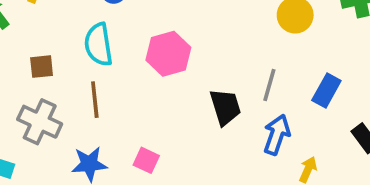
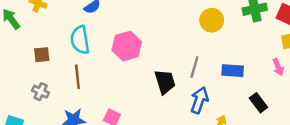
blue rectangle: (326, 90) -> (233, 71), turned 65
gray cross: (40, 122) -> (41, 92), size x0.6

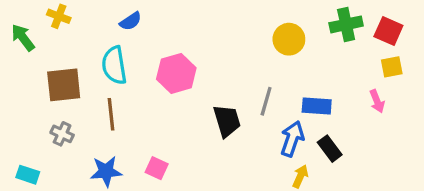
brown square: (42, 55) -> (64, 85), size x1.6
blue arrow: (199, 100) -> (292, 139), moved
black rectangle: (258, 103) -> (330, 149), moved

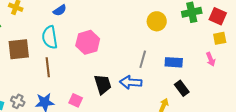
black trapezoid: (227, 121) -> (103, 84), moved
gray cross: (62, 134) -> (18, 101), moved
blue arrow: (292, 139) -> (131, 82), moved, turned -105

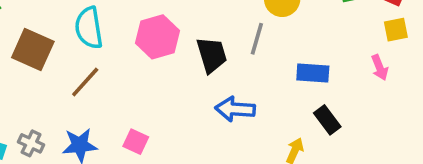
brown square: (19, 49) -> (33, 49), turned 30
gray line: (143, 59) -> (257, 39), moved
brown line: (48, 67) -> (85, 82), turned 48
black trapezoid: (103, 84) -> (212, 55), moved

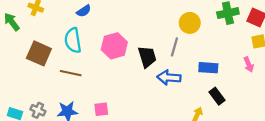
brown line: (85, 82) -> (71, 73), turned 60
blue arrow: (235, 109) -> (169, 78), moved
pink square: (136, 142) -> (101, 109), turned -32

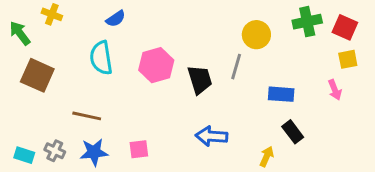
brown square: (39, 53) -> (37, 75), moved
brown line: (71, 73) -> (87, 116), moved
blue arrow: (169, 78) -> (211, 136), moved

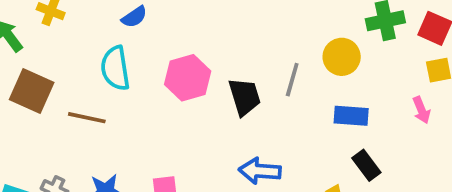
yellow circle: (256, 35) -> (342, 57), moved
brown line: (87, 116) -> (87, 118), moved

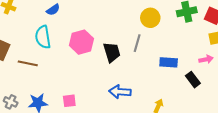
yellow circle: (342, 57) -> (150, 18), moved
pink arrow: (421, 110) -> (206, 59), turned -80
black rectangle: (366, 165) -> (193, 80), moved

